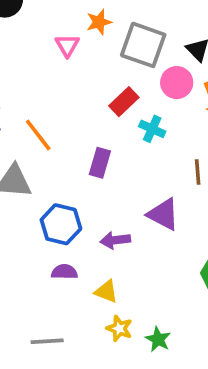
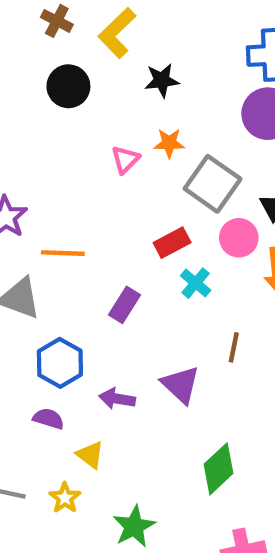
orange line: (38, 135) -> (63, 253), turned -66
yellow star: (119, 328) -> (65, 498), moved
green star: (158, 339) -> (134, 526), size x1.4

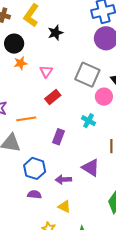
orange star: (169, 143) -> (20, 63), moved
red rectangle: (172, 243) -> (53, 97), moved
yellow triangle: (90, 455) -> (64, 207), moved

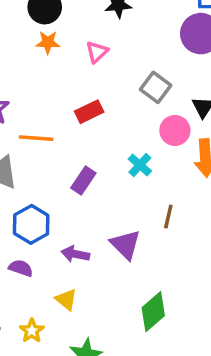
pink triangle: (46, 71) -> (97, 52), moved
gray square: (87, 75) -> (156, 87), size x0.7

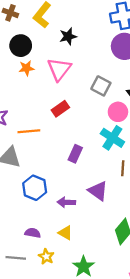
pink triangle: (97, 52) -> (59, 69), size x1.6
cyan cross: (140, 165) -> (112, 138), moved, size x1.5
purple rectangle: (83, 180) -> (75, 154), moved
purple semicircle: (21, 268) -> (33, 233), moved

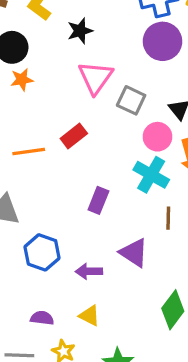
pink triangle: (59, 69) -> (95, 78), moved
orange line: (29, 131) -> (29, 151), moved

